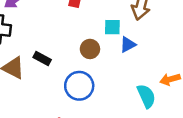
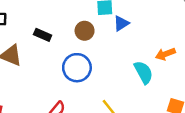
black rectangle: (42, 59) -> (43, 35), moved

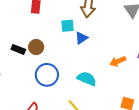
brown circle: (85, 31) -> (36, 47), moved
cyan semicircle: (143, 72) -> (87, 79), moved, turned -36

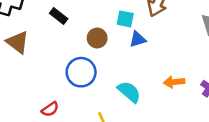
brown circle: (36, 47) -> (97, 38), moved
black rectangle: (18, 49) -> (59, 16), moved

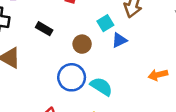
cyan square: (125, 19) -> (105, 23), turned -35
cyan semicircle: (129, 92) -> (101, 86), moved

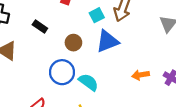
cyan square: (105, 23) -> (97, 15), moved
blue triangle: (119, 40) -> (107, 41), size x1.6

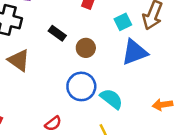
brown circle: (73, 43) -> (86, 48), moved
orange arrow: (140, 75) -> (162, 105), moved

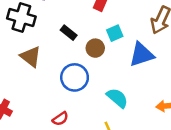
cyan square: (123, 22) -> (115, 33), moved
blue circle: (81, 86) -> (75, 77), moved

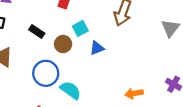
blue triangle: (142, 55) -> (97, 48), moved, size x0.6
cyan semicircle: (117, 98) -> (70, 90), moved

